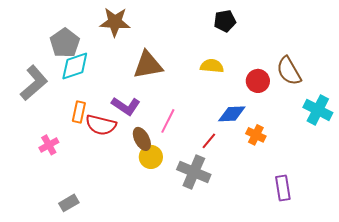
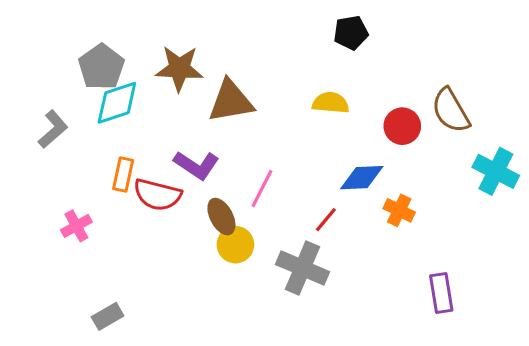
brown star: (115, 22) -> (179, 68), moved
gray L-shape: (34, 83) -> (53, 129), size x0.7

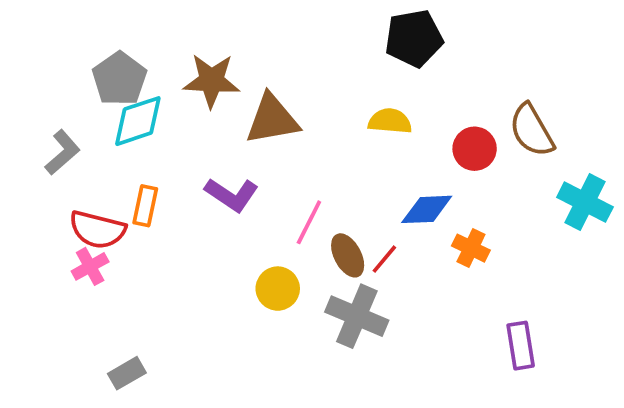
black pentagon: (351, 33) -> (414, 38), size x1.4
red semicircle: (157, 195) -> (97, 230), moved
brown ellipse: (221, 217) -> (348, 255), moved

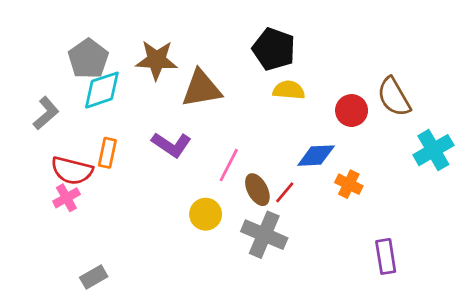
black pentagon: (414, 38) -> (274, 49), moved, turned 30
cyan cross: (585, 202) -> (433, 150), turned 33

